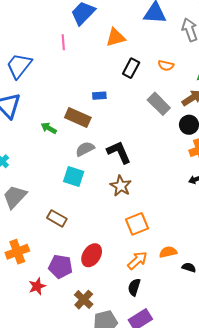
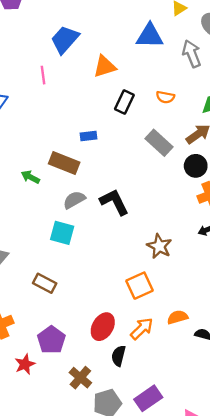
brown star: (121, 186) -> (159, 246), moved
red ellipse: (92, 255) -> (103, 327), moved
purple pentagon: (60, 267) -> (51, 340), turned 30
black semicircle: (134, 287) -> (119, 356), moved

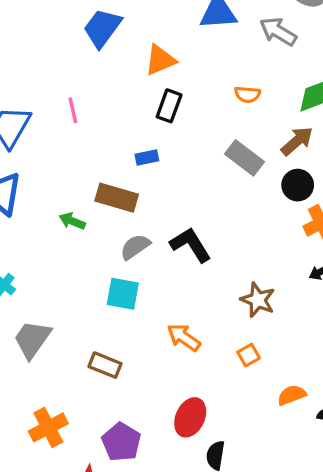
gray arrow: (192, 54) -> (278, 32), turned -32
pink line: (43, 75) -> (73, 110), moved
black rectangle: (124, 102) -> (169, 106), moved
orange square: (139, 286) -> (249, 355), moved, size x0.6
orange arrow: (142, 329) -> (184, 337), moved, turned -95

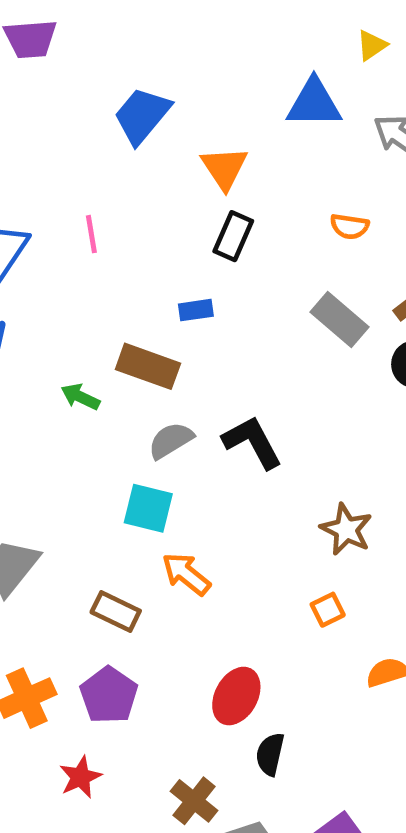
orange triangle: (160, 60) -> (224, 168), turned -44
orange arrow: (184, 337) -> (186, 574), moved
purple pentagon: (121, 442) -> (109, 695), moved

